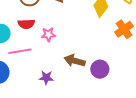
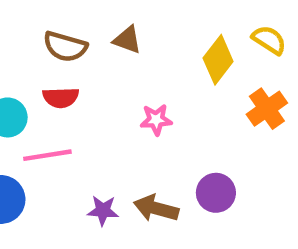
pink star: (48, 34) -> (156, 120), moved
brown arrow: (75, 61) -> (156, 208), moved

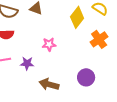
purple circle: (216, 193) -> (86, 77), moved
purple star: (103, 211) -> (27, 63), moved

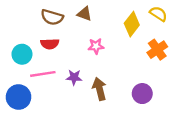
pink star: (49, 44) -> (96, 46), moved
brown arrow: (49, 84) -> (99, 89), moved, turned 60

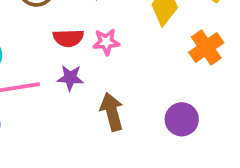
red semicircle: (50, 44) -> (68, 38), moved
purple star: (74, 77) -> (70, 78), moved

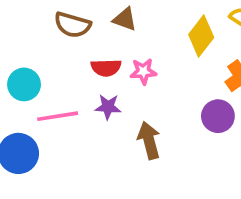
purple circle: (182, 119) -> (218, 116), moved

